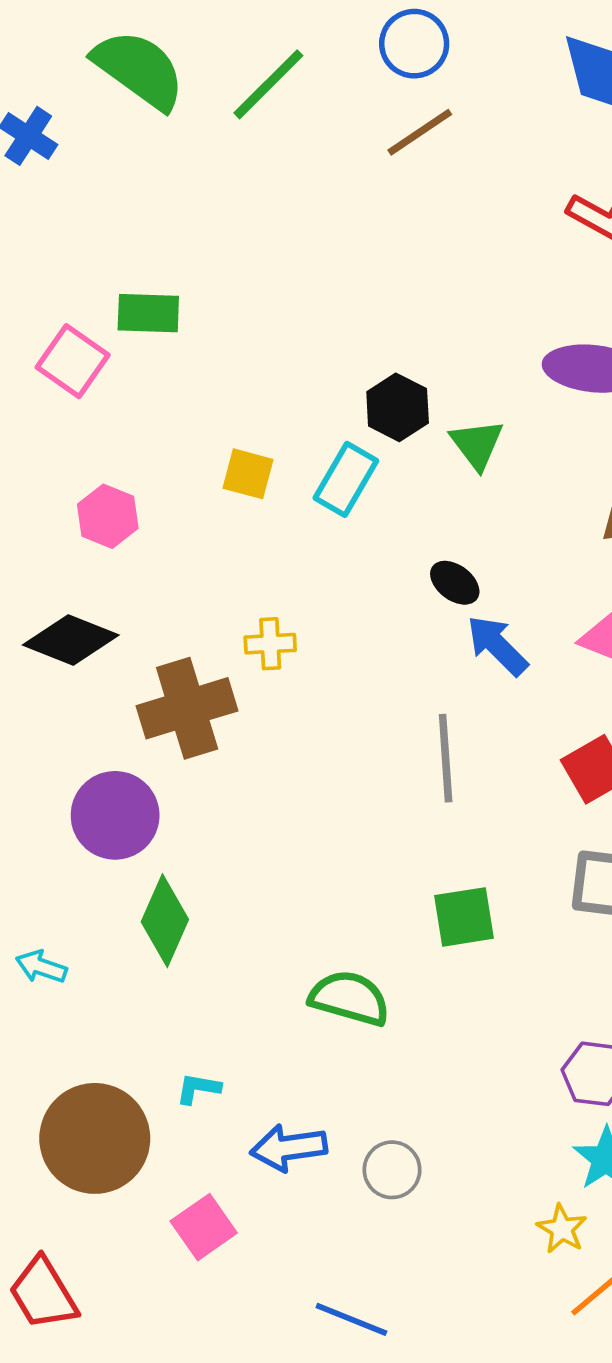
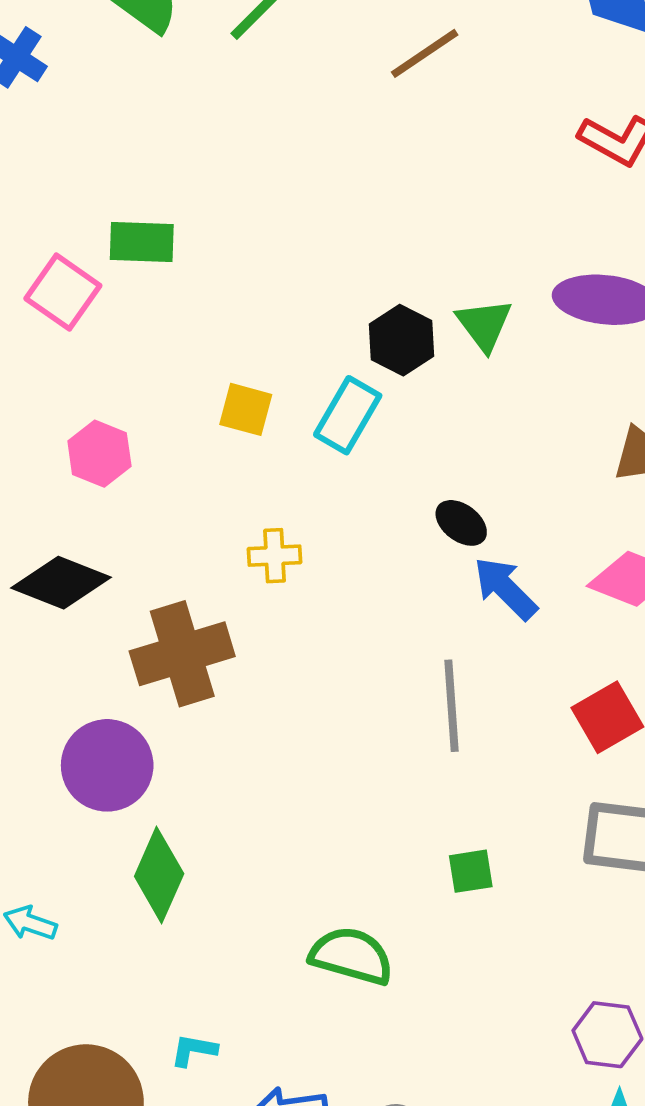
green triangle: (477, 444) -> (484, 325), moved
yellow cross: (270, 644) -> (275, 556), moved
green square: (464, 917) -> (471, 871), size x0.7

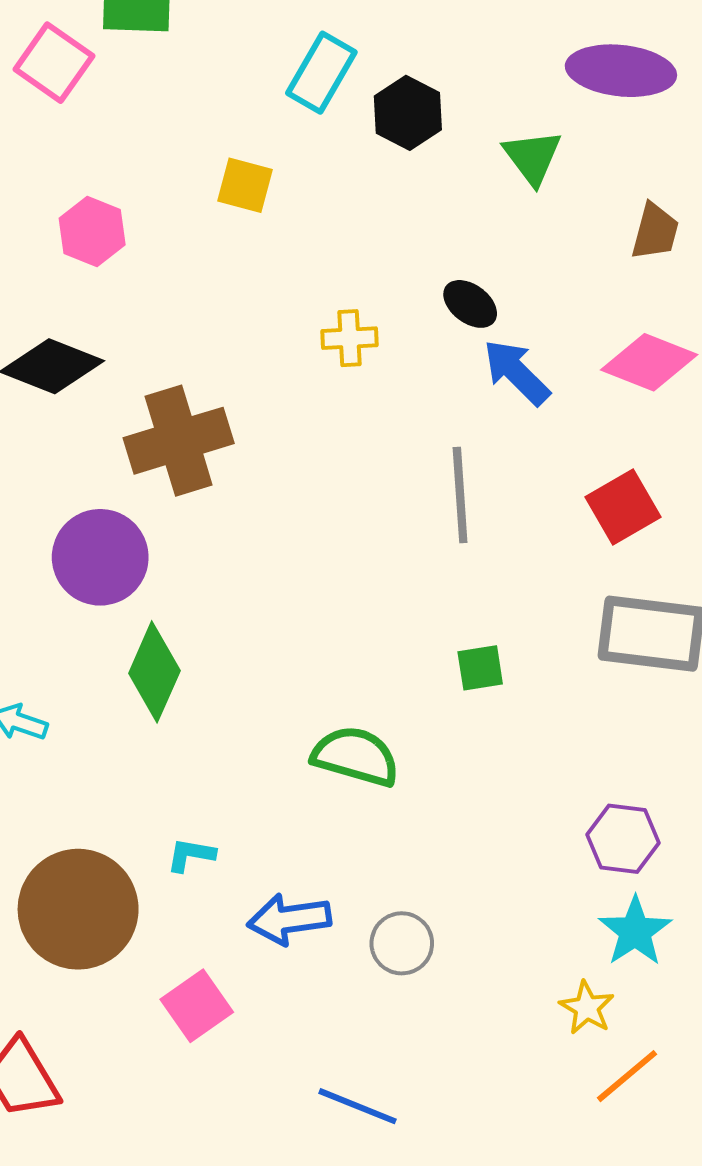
green triangle: (484, 325) -> (532, 157), moved
cyan rectangle: (348, 415) -> (321, 73), moved
yellow cross: (275, 556) -> (350, 338), moved

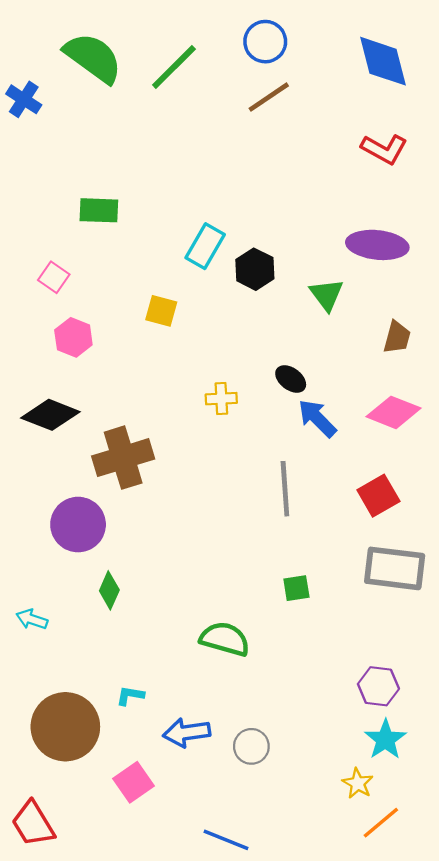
pink square: (54, 63) -> (54, 277), moved, size x0.7
green diamond: (154, 672) -> (109, 590), size x0.7

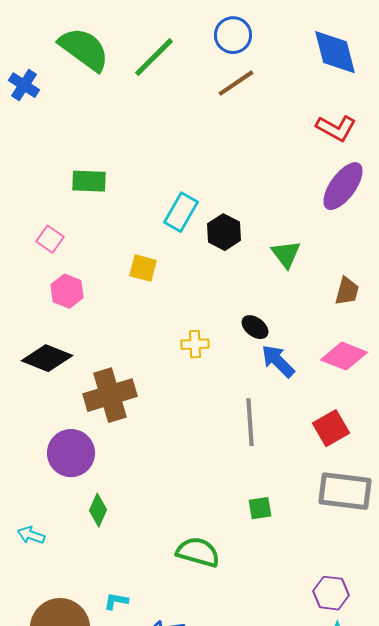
purple ellipse: (377, 245) -> (343, 186), moved, turned -60

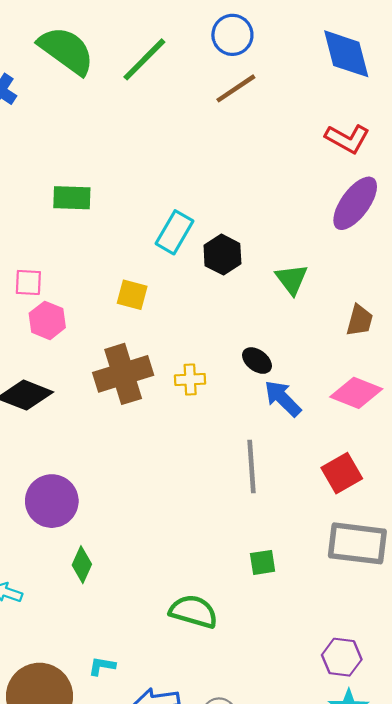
pink square: (50, 239) -> (28, 282), moved, turned -32
brown cross: (110, 395) -> (123, 374), moved

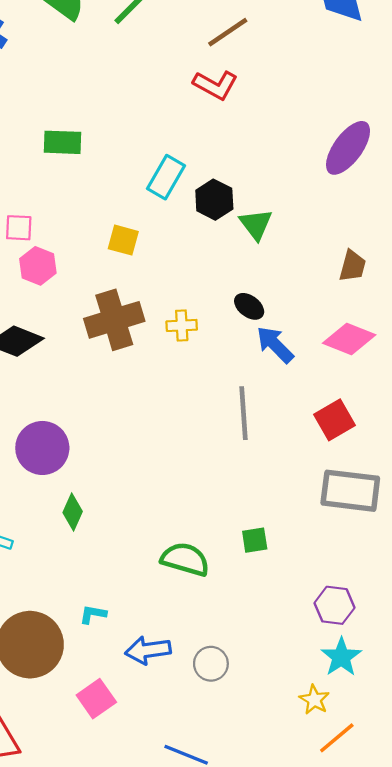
red L-shape: (347, 139) -> (215, 85), moved
green triangle: (292, 279) -> (256, 224), moved
green square: (263, 562) -> (255, 540), moved

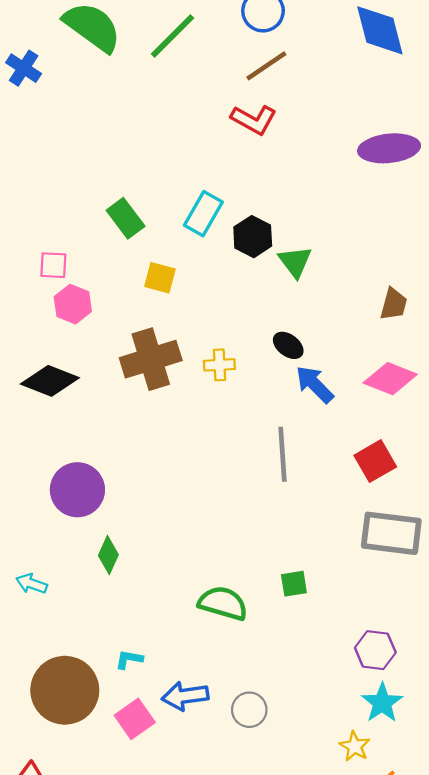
green rectangle: (63, 142) -> (126, 218), moved, turned 51
purple ellipse: (348, 148) -> (389, 148), moved, turned 48
pink square: (96, 699) -> (135, 719), moved

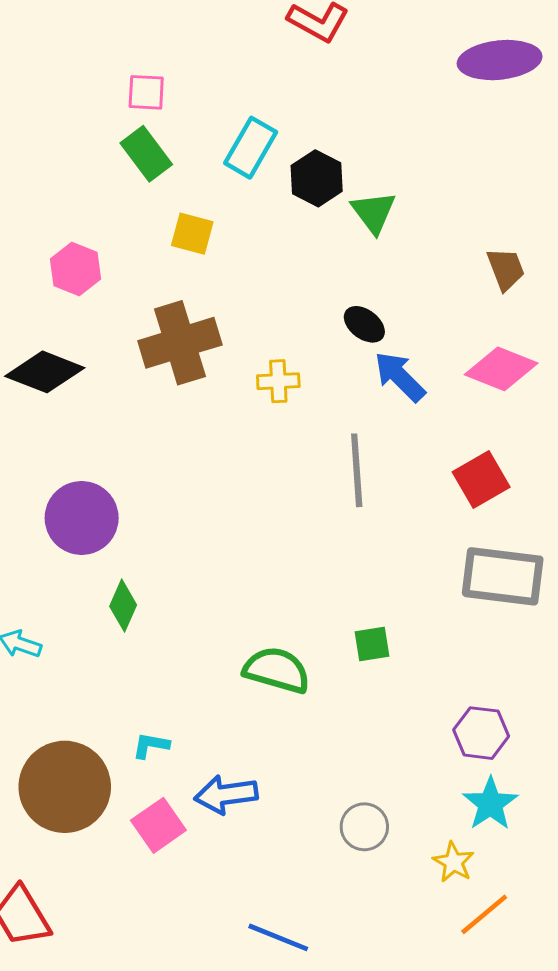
pink square: (53, 265) -> (146, 92), moved
brown trapezoid: (394, 304) -> (506, 269), turned -36
yellow cross: (219, 365) -> (278, 381), moved
gray circle: (249, 710) -> (364, 827), moved

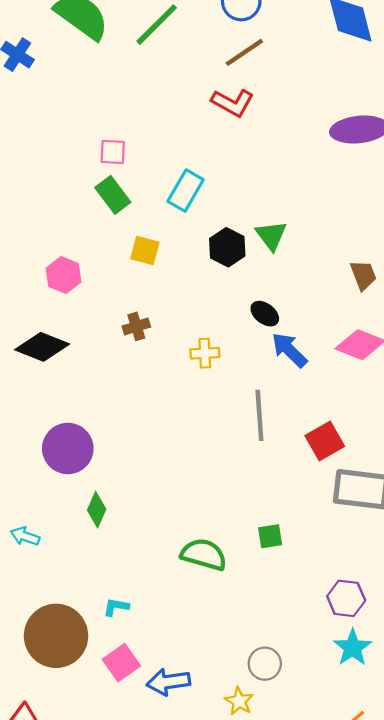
black hexagon: (317, 178) -> (227, 247), moved
brown cross: (180, 343) -> (136, 326), size x0.5
red square: (481, 480) -> (325, 441), moved
blue arrow: (226, 795) -> (168, 682), moved
yellow star: (453, 862) -> (239, 701), moved

